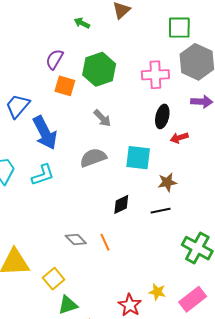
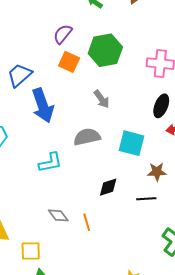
cyan L-shape: (43, 175) -> (50, 162), moved
yellow square: (54, 279) -> (31, 251), turned 30

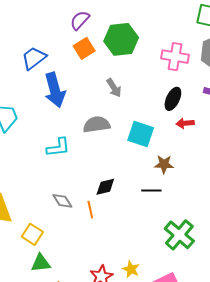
orange square: (69, 62) -> (84, 48), turned 30
black diamond: (108, 187) -> (105, 187), moved
yellow square: (31, 251) -> (32, 234), turned 30

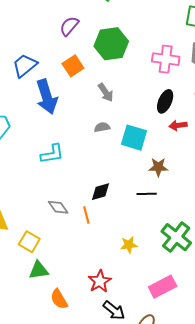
orange square: (84, 48) -> (73, 66), moved
gray semicircle: (97, 124) -> (102, 127), moved, size x0.6
yellow star: (131, 269) -> (129, 245), moved, turned -30

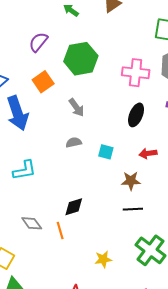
red arrow: (178, 125) -> (148, 153), moved
cyan square: (134, 138) -> (106, 152), size x0.6
black line: (147, 194) -> (133, 209), moved

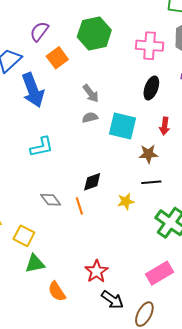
purple semicircle: (38, 42) -> (39, 31), moved
gray arrow: (76, 107) -> (91, 93), moved
cyan square: (106, 152) -> (122, 126), size x1.8
red arrow: (148, 153) -> (165, 126), turned -72
yellow star: (103, 259) -> (126, 201), moved

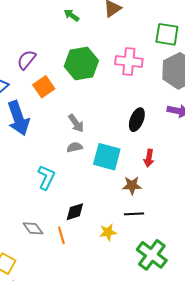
pink cross: (150, 46) -> (129, 61), moved
cyan L-shape: (42, 147) -> (46, 177), moved, turned -55

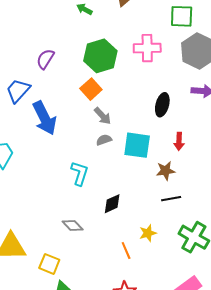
orange square: (44, 87) -> (91, 89), moved
yellow star: (108, 232) -> (148, 233), moved
orange line: (61, 235) -> (126, 250), moved

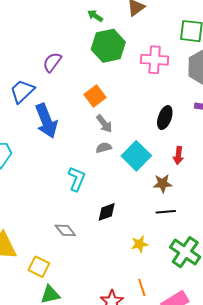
green hexagon: (100, 56) -> (108, 46), moved
cyan square: (137, 145) -> (136, 156), turned 32
orange line: (126, 250) -> (142, 287), moved

